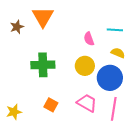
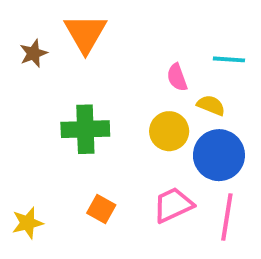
yellow semicircle: (118, 53) -> (211, 105), moved
pink trapezoid: (87, 103) -> (173, 205), turned -55

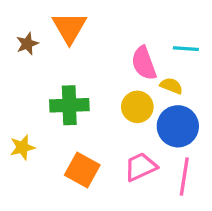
pink semicircle: (177, 77) -> (144, 63), size x1.5
orange square: (101, 209) -> (82, 170), size x1.5
yellow star: (27, 223) -> (22, 147), moved

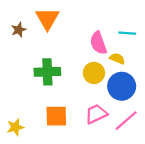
yellow star: (22, 147) -> (15, 127), moved
orange square: (82, 170) -> (56, 116), turned -30
pink line: (184, 177) -> (126, 121), turned 40

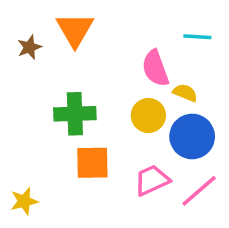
cyan line: (127, 33) -> (197, 37), moved
orange square: (56, 116) -> (92, 163), moved

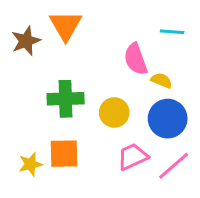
brown star: (29, 47) -> (26, 41), size x1.4
yellow circle: (148, 115) -> (114, 112), moved
orange square: (92, 163) -> (64, 154), moved
yellow star: (24, 201) -> (30, 164), moved

